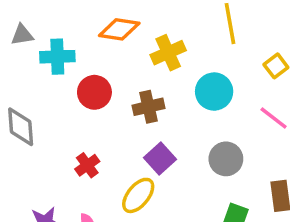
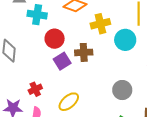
cyan circle: (214, 92) -> (125, 40), moved
purple square: (160, 159) -> (62, 61), moved
red cross: (87, 165) -> (35, 89), moved

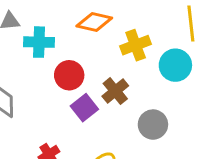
brown cross: (84, 52) -> (115, 91), turned -30
gray circle: (122, 90) -> (153, 125), moved

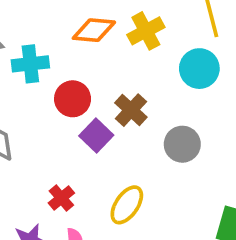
yellow cross: (136, 45) -> (146, 31), moved

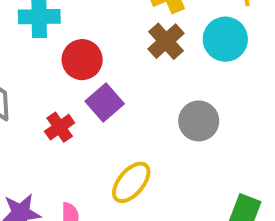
brown cross: (131, 110) -> (166, 41), moved
red cross: (61, 198) -> (60, 127), moved

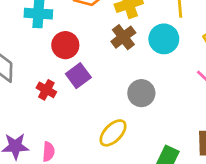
red cross: (60, 127) -> (46, 90), turned -30
yellow ellipse: (131, 182) -> (113, 133), moved

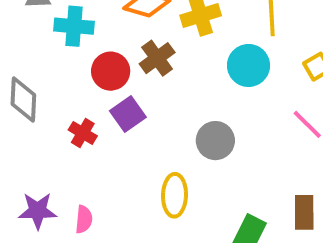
brown cross: (123, 37) -> (157, 58), moved
yellow ellipse: (113, 133) -> (175, 195), turned -44

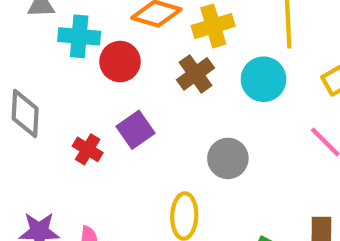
brown cross: (157, 58) -> (196, 74), moved
red circle: (111, 71) -> (120, 62), moved

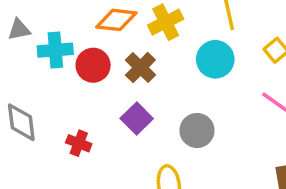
brown cross: (196, 74) -> (140, 67), moved
purple square: (135, 130) -> (137, 119), moved

